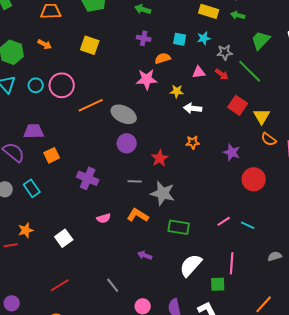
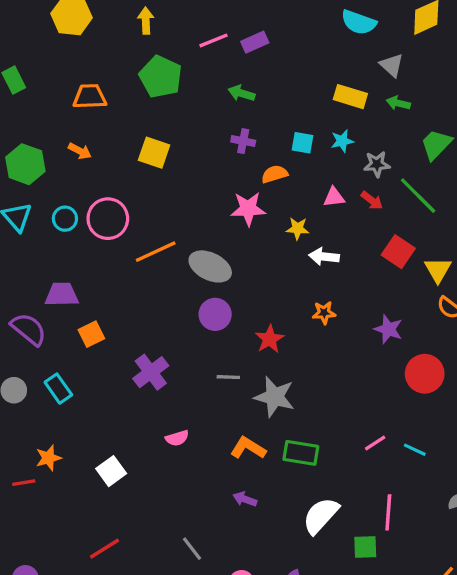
purple cross: (88, 178) -> (151, 372), turned 30
orange L-shape: (138, 215) -> (248, 448), moved

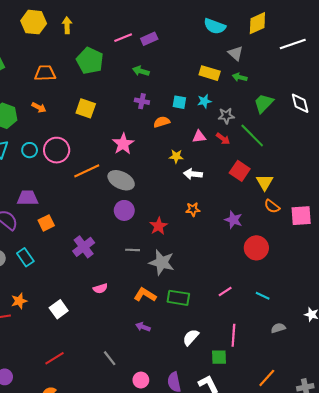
yellow arrow: (146, 21) -> (67, 25), moved
pink star: (248, 209) -> (123, 144), moved, turned -30
cyan line: (415, 450) -> (263, 296), moved
white semicircle: (321, 516) -> (191, 337), size x0.7

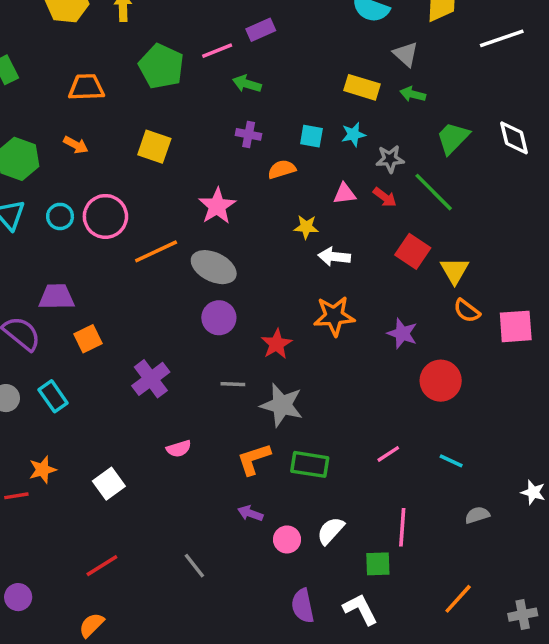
pink line: (123, 38) -> (217, 51), moved
orange star: (193, 209) -> (334, 316), size x1.6
orange L-shape: (145, 295) -> (254, 459), turned -50
pink circle: (141, 380) -> (287, 539), moved

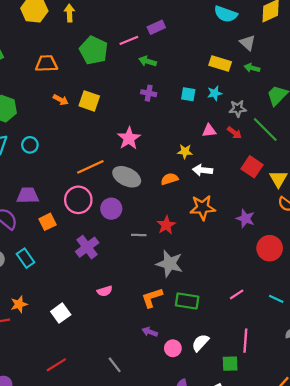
orange arrow: (76, 145) -> (61, 100), moved
orange semicircle: (282, 169) -> (170, 179), moved
pink circle: (105, 216) -> (78, 200), moved
purple circle: (219, 318) -> (111, 209), moved
gray line: (233, 384) -> (139, 235), moved

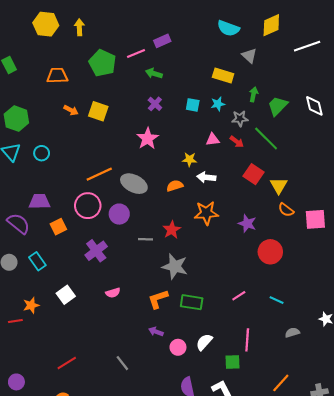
green arrow: (252, 68) -> (254, 94), moved, turned 88
purple cross: (149, 93) -> (155, 104), turned 32
pink star: (129, 138) -> (148, 138), moved
white square: (61, 313) -> (66, 295), moved

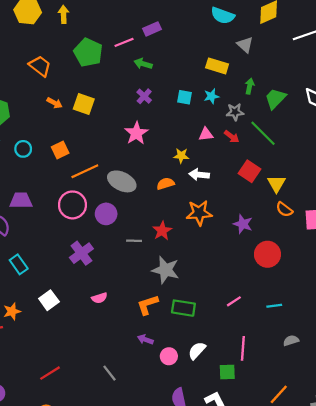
orange trapezoid: (57, 76) -> (40, 66), turned 40
orange square: (58, 227) -> (60, 150), moved
cyan line: (277, 300) -> (274, 306), turned -32

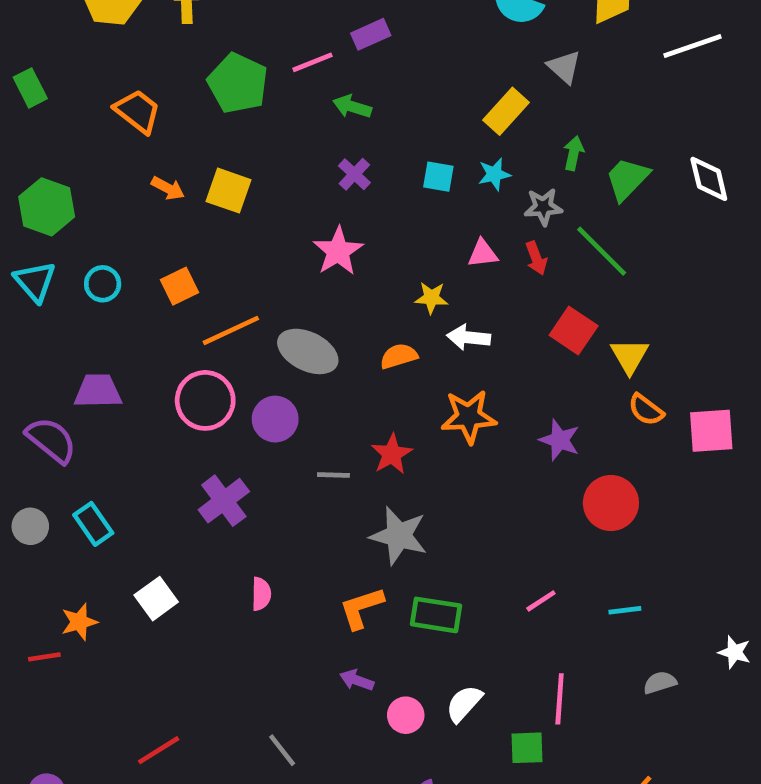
yellow rectangle: (217, 66) -> (506, 111), turned -65
red arrow: (232, 137) -> (536, 258), turned 32
pink semicircle: (99, 298) -> (261, 594), turned -72

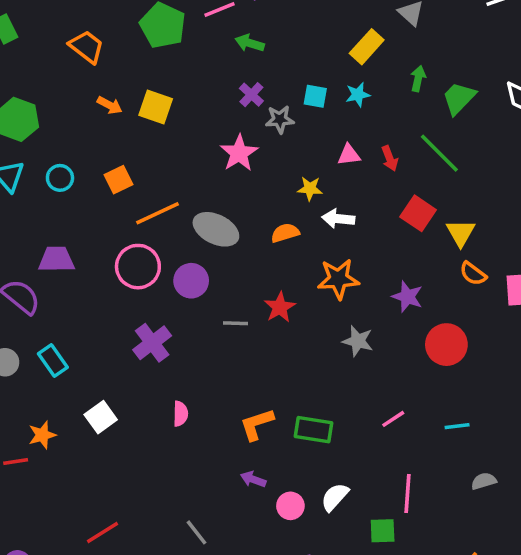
gray star: (543, 207) -> (280, 119), moved
gray star: (399, 536) -> (358, 341), moved, size x0.7

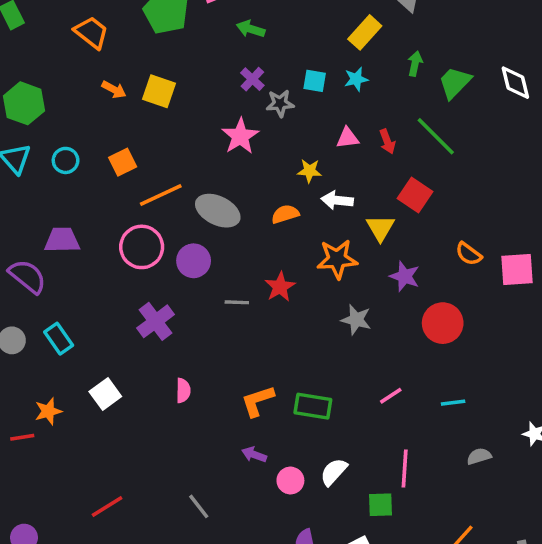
yellow triangle: (461, 233) -> (380, 228), moved

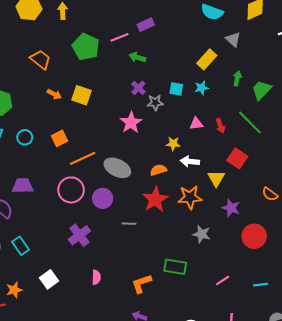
red star: (280, 287) -> (155, 199), moved, size x1.4
green rectangle: (313, 406) -> (175, 267), moved

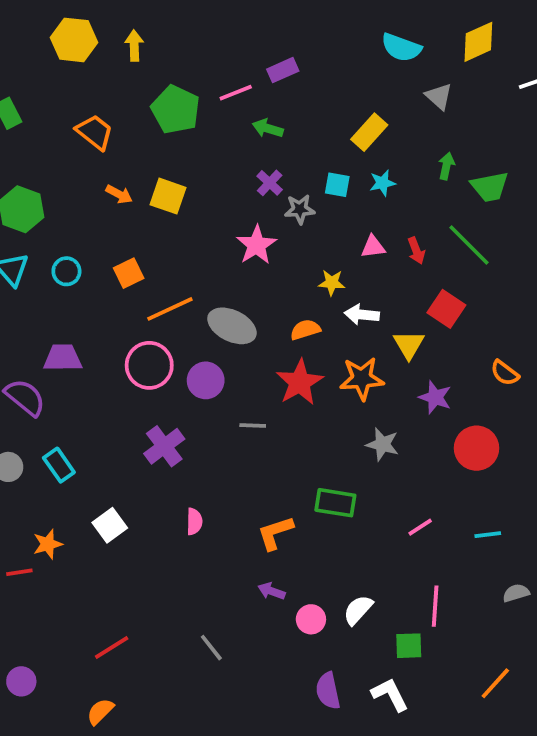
yellow rectangle: (207, 59) -> (369, 132), moved
green trapezoid: (261, 90) -> (490, 187), turned -145

